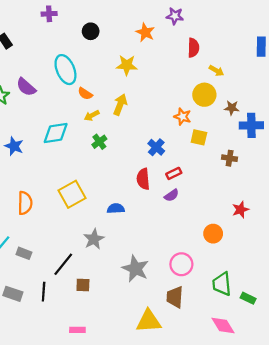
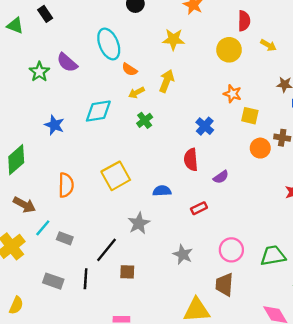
yellow circle: (204, 95) -> (229, 50), moved
red rectangle: (174, 173) -> (199, 208), moved
orange circle: (213, 234) -> (260, 148), moved
gray star: (135, 269) -> (183, 254), size x0.7
green trapezoid: (222, 284) -> (273, 256), moved, turned 85

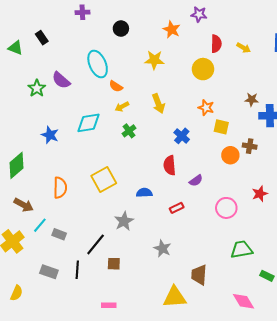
yellow arrow: (268, 45) -> (244, 48), moved
yellow arrow: (167, 81) -> (158, 104), moved, turned 138
pink circle: (231, 250) -> (226, 208), moved

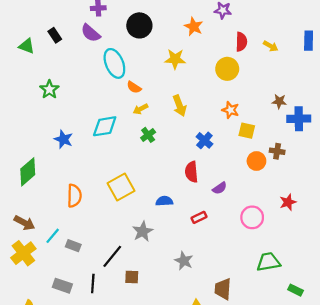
black circle: (121, 29) -> (139, 25), size x1.5
purple semicircle: (61, 80) -> (91, 33), moved
brown arrow: (24, 205) -> (24, 223), moved

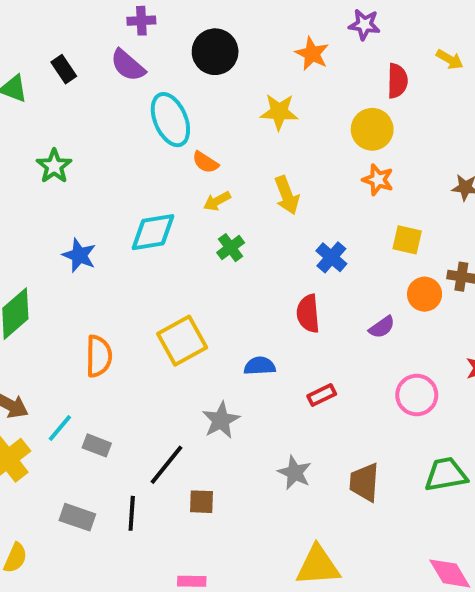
yellow arrow: (271, 46) -> (450, 59), moved
orange star: (230, 110) -> (378, 180), moved
purple semicircle: (220, 188) -> (382, 327), moved
brown trapezoid: (223, 289) -> (364, 482), moved

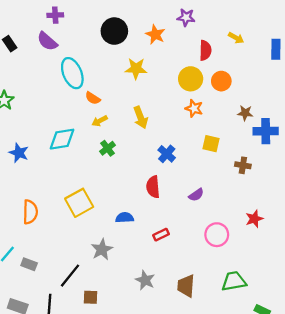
black circle: (215, 52) -> (114, 31), moved
orange circle: (425, 294) -> (221, 81), moved

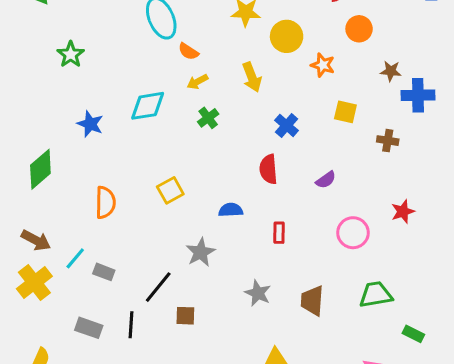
yellow circle: (191, 79) -> (287, 36), moved
yellow square: (79, 203) -> (170, 190), size x0.7
red rectangle: (161, 235) -> (279, 233), turned -63

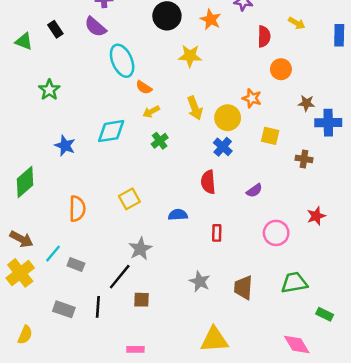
yellow circle: (287, 36) -> (228, 118), moved
gray star: (200, 252) -> (140, 249), moved

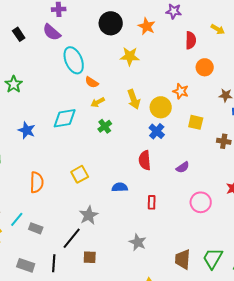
green trapezoid: (294, 283) -> (213, 258), moved, turned -50
brown trapezoid: (243, 288) -> (183, 259), moved

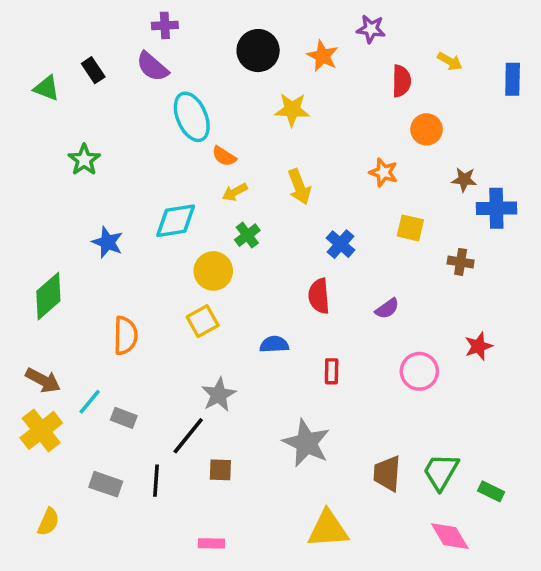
yellow circle: (161, 107) -> (213, 271), moved
gray star: (138, 242) -> (306, 443), size x1.5

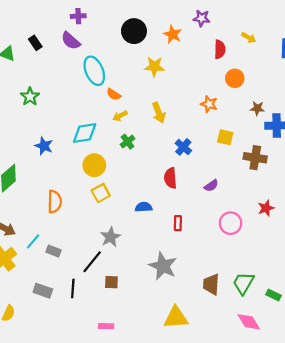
brown cross: (461, 262) -> (255, 158), size x1.5
yellow circle: (213, 271) -> (94, 165), moved

